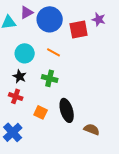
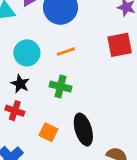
red square: (79, 29) -> (120, 45), moved
orange line: (54, 52) -> (66, 52), turned -48

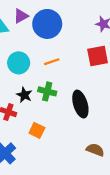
black star: (20, 84) -> (24, 95), moved
black ellipse: (83, 129) -> (80, 104), moved

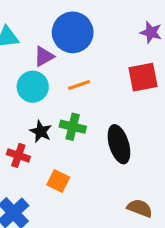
purple triangle: (21, 16) -> (44, 56), moved

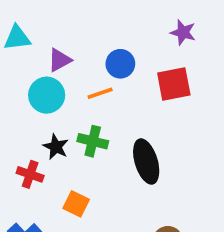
blue circle: (73, 32) -> (120, 64), moved, size x0.6

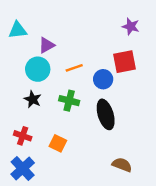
blue circle: (120, 64) -> (103, 79), moved
black star: (56, 147) -> (33, 99), moved
red cross: (30, 174) -> (23, 136), moved

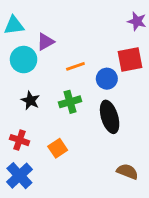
cyan circle: (38, 69) -> (24, 60), moved
green cross: (69, 101) -> (70, 102), turned -30
orange square: (58, 143) -> (58, 148), turned 30

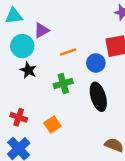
black star: (30, 100) -> (28, 70), moved

